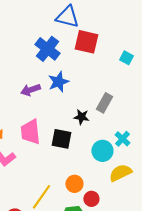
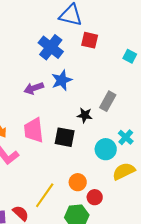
red square: (86, 42) -> (90, 40), size x0.7

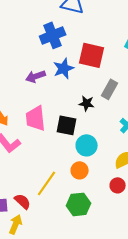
red square: (90, 40) -> (92, 55), moved, size x1.5
blue cross: (51, 47) -> (53, 35), turned 30
cyan circle: (106, 149) -> (87, 145), moved
red circle: (95, 197) -> (118, 185), moved

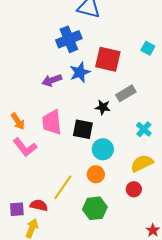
gray rectangle: (110, 89) -> (126, 93), turned 30
red semicircle: (23, 201) -> (39, 205), turned -30

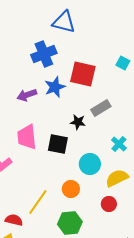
cyan circle: (103, 149) -> (90, 164), moved

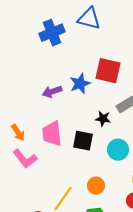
blue cross: (44, 54) -> (52, 33), moved
cyan circle: (90, 164) -> (118, 150), moved

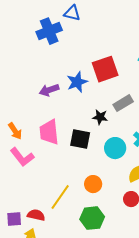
blue triangle: (89, 19) -> (72, 13), moved, size x0.7
red square: (108, 71) -> (105, 69), turned -32

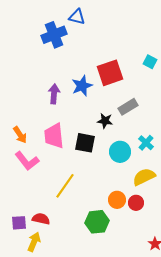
purple arrow: (49, 90) -> (54, 94), turned 114
orange circle: (93, 184) -> (117, 200), moved
yellow line: (60, 197) -> (65, 186), moved

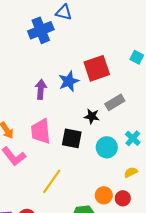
yellow semicircle: (144, 177) -> (131, 172), size x0.6

